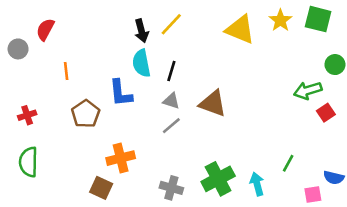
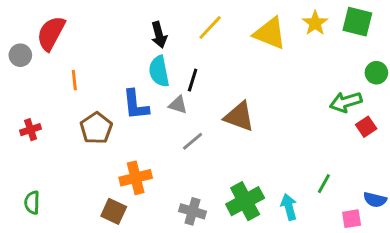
yellow line: (171, 24) -> (210, 27), moved
red semicircle: (45, 29) -> (51, 33), size x1.4
gray triangle: (171, 101) -> (178, 105), moved
green semicircle: (28, 162) -> (32, 203), moved, size x0.7

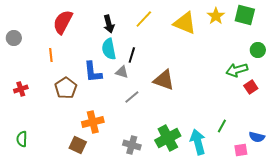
red semicircle: (51, 33) -> (63, 22), moved
cyan arrow: (289, 207) -> (198, 142), size x1.4

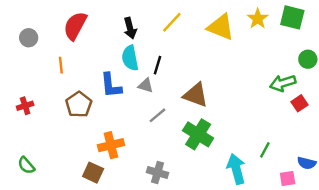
gray circle: (14, 38) -> (29, 38), moved
green cross: (168, 138) -> (198, 134), moved, turned -30
green semicircle: (22, 139) -> (26, 165), turned -42

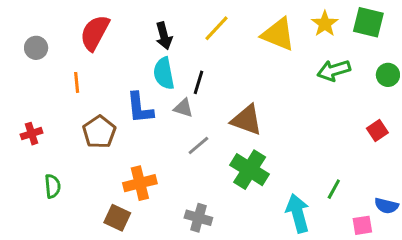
green arrow: (283, 83) -> (334, 70), moved
green semicircle: (26, 165) -> (53, 186), moved, turned -144

